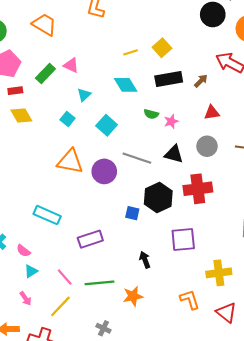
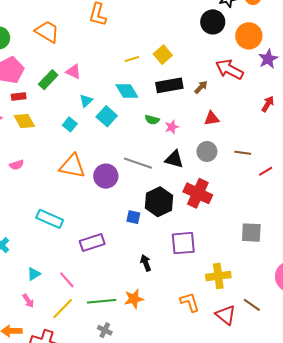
cyan square: (107, 125) -> (107, 116), moved
red cross: (198, 189) -> (198, 193), turned 32
pink semicircle: (23, 251) -> (17, 165), moved, turned -56
green line: (99, 283) -> (102, 301), moved

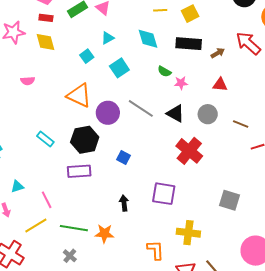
cyan square: (107, 116) -> (119, 68), moved
black hexagon: (159, 202) -> (85, 140), moved
cyan rectangle: (50, 219) -> (45, 139), size x0.7

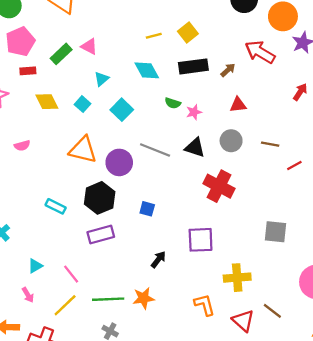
yellow diamond: (45, 42) -> (47, 102), moved
black arrow: (124, 203) -> (158, 260), turned 56

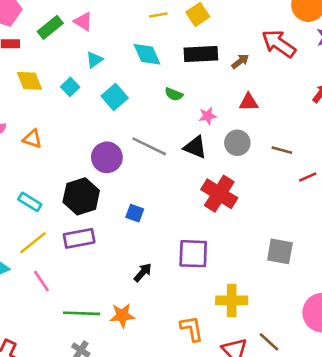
pink star: (194, 112) -> (208, 116), moved
orange triangle: (83, 150) -> (32, 139), moved, size x0.6
yellow line: (65, 305) -> (33, 243), moved

